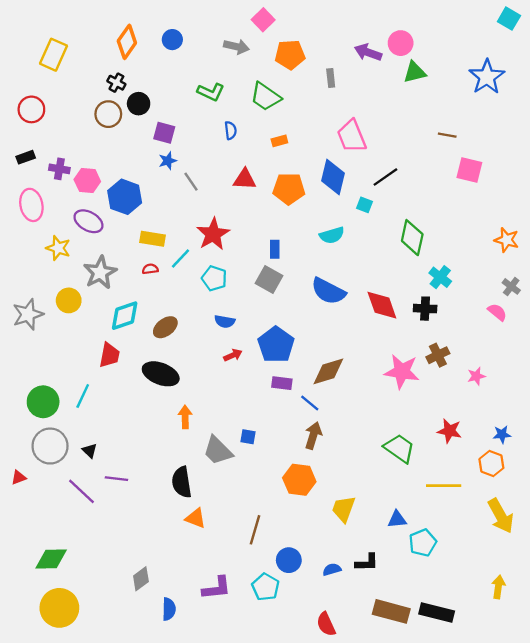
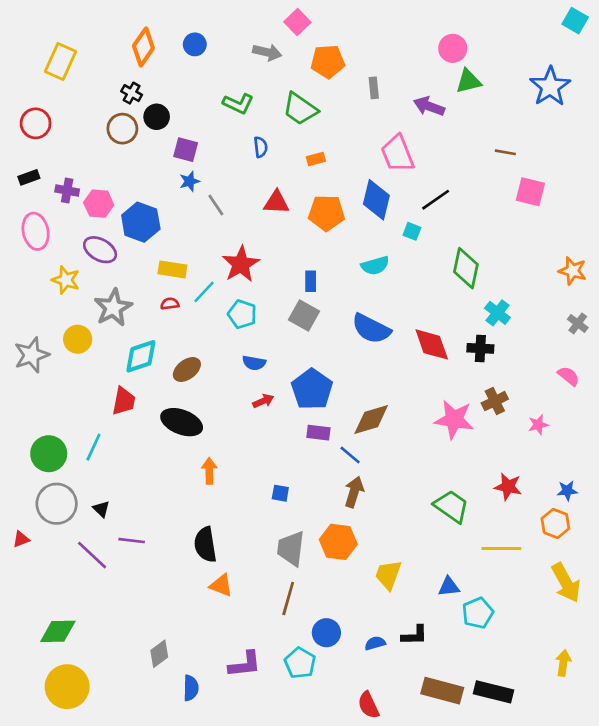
purple arrow: (368, 52) -> (429, 106), moved
pink semicircle: (497, 312) -> (569, 376), moved
gray trapezoid: (218, 451) -> (291, 548), moved, turned 52

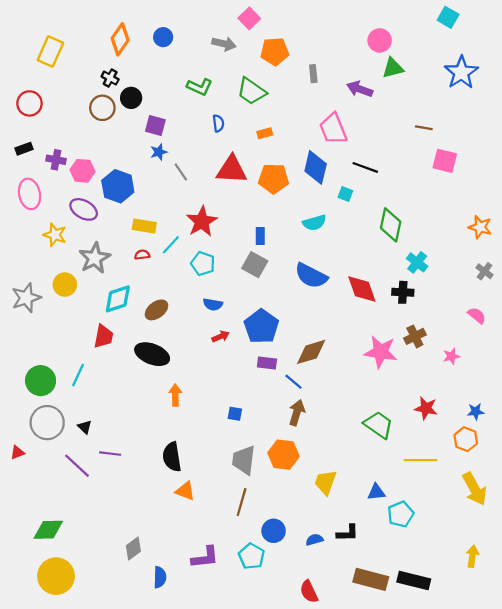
cyan square: (575, 21) -> (448, 17), moved
black line: (436, 200) -> (365, 167), turned 55
red triangle: (276, 202) -> (232, 170), size x1.4

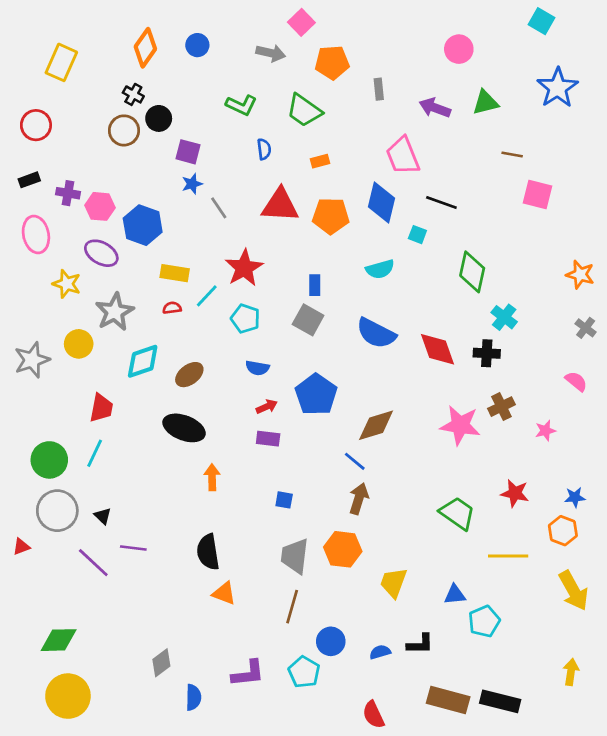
green triangle: (393, 68) -> (485, 102), moved
red trapezoid: (103, 336) -> (101, 408), moved
purple rectangle: (267, 363) -> (268, 439), moved

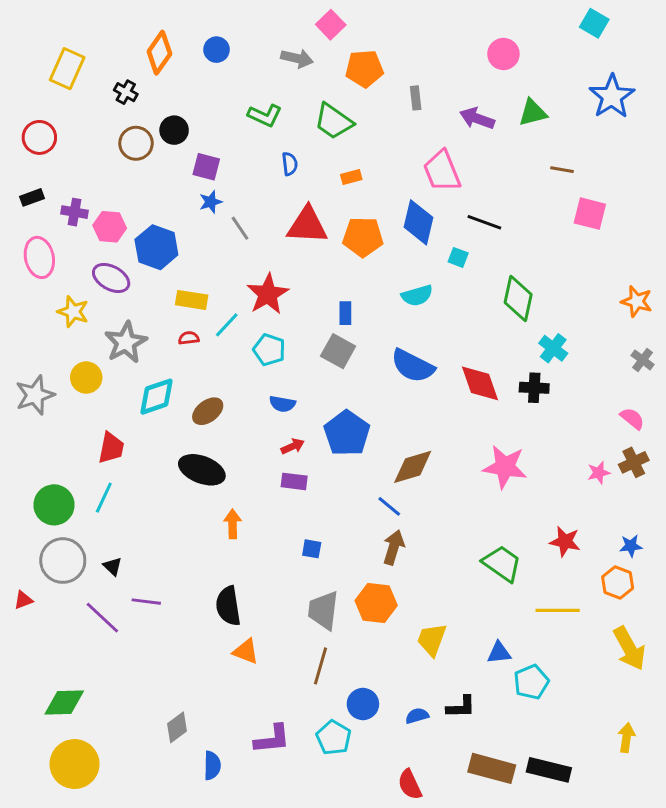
black cross: (133, 94) -> (126, 92), moved
brown cross: (501, 407) -> (634, 462), moved

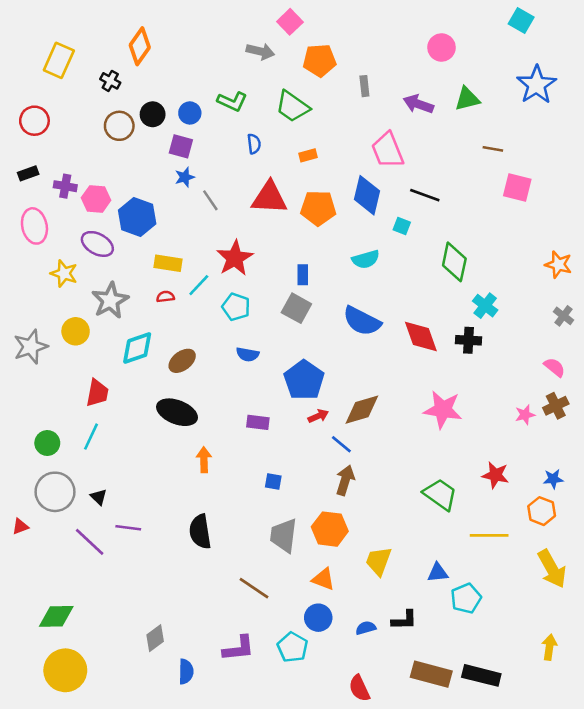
blue circle: (217, 50) -> (190, 113), moved
red arrow: (293, 446) -> (318, 416), moved
green circle: (54, 505) -> (47, 443), size x0.7
orange triangle: (246, 651) -> (323, 579), moved
brown line: (320, 666) -> (254, 588), moved, turned -72

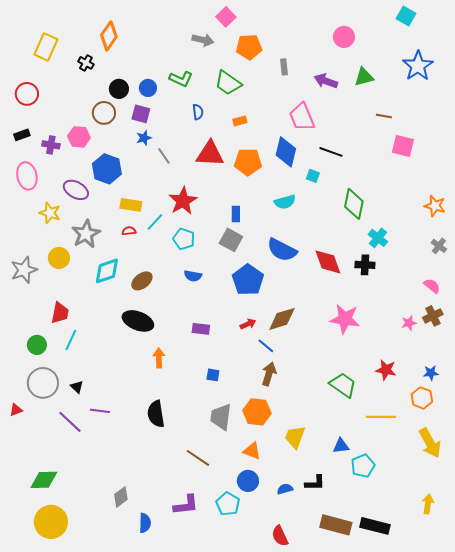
brown circle: (119, 126) -> (104, 113), moved
pink hexagon: (96, 199) -> (79, 137), moved
blue pentagon: (304, 380) -> (248, 280), moved
red trapezoid: (97, 393) -> (60, 313), moved

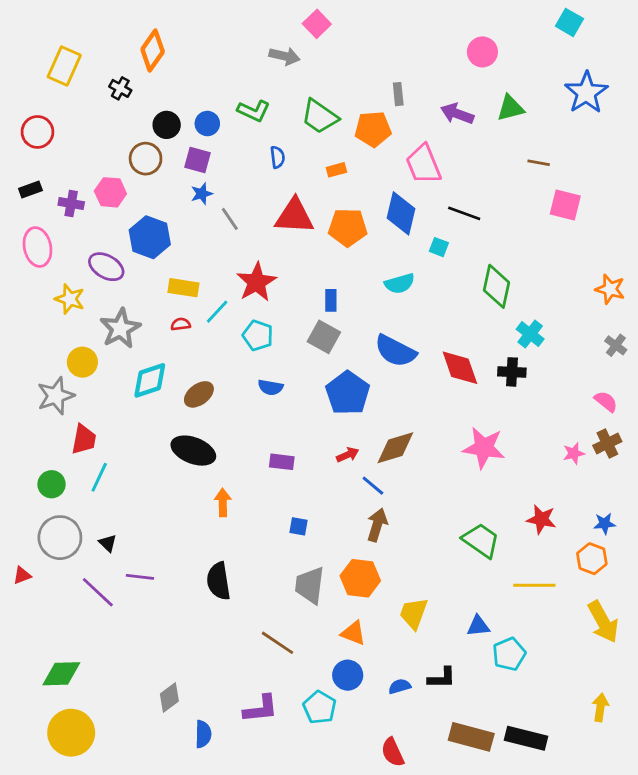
orange pentagon: (249, 47) -> (373, 129), moved
gray star: (24, 270) -> (56, 396), moved

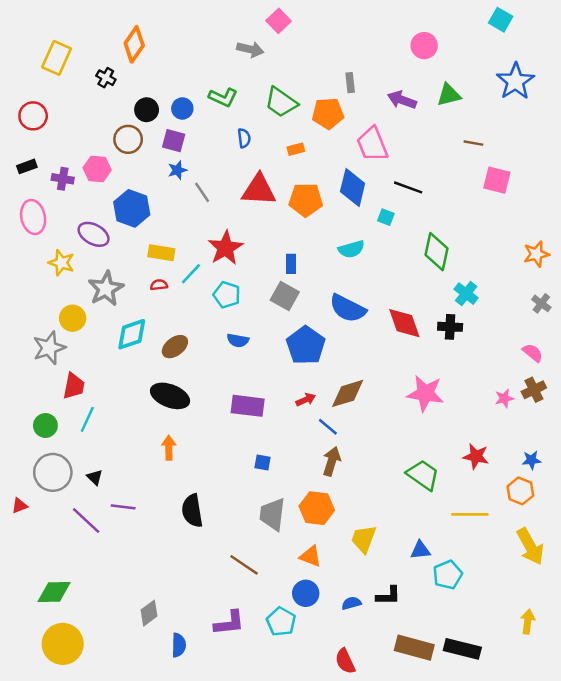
orange star: (610, 289) -> (536, 254), turned -30
purple rectangle: (282, 462) -> (248, 406), size x1.5
orange arrow: (223, 502) -> (169, 448), moved

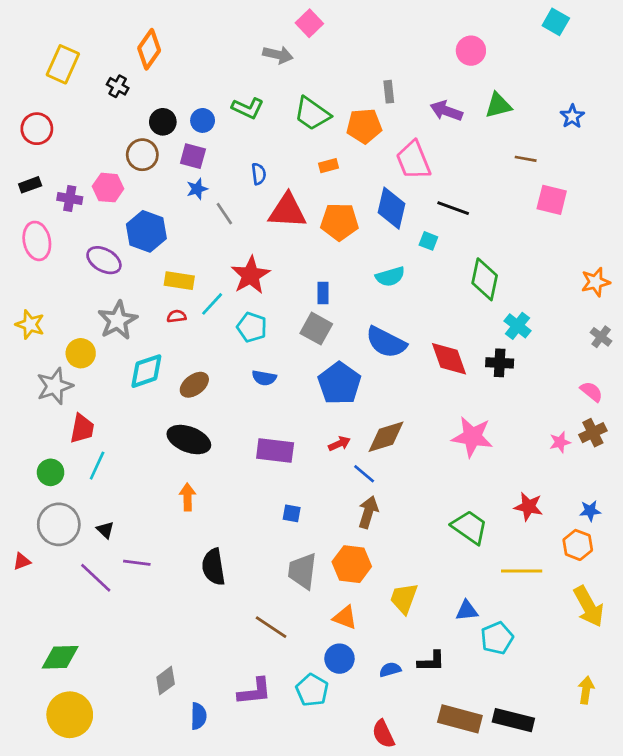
blue star: (515, 81) -> (572, 116), moved, size x0.6
blue semicircle: (244, 138) -> (259, 174), moved
yellow star: (61, 263) -> (30, 324), moved

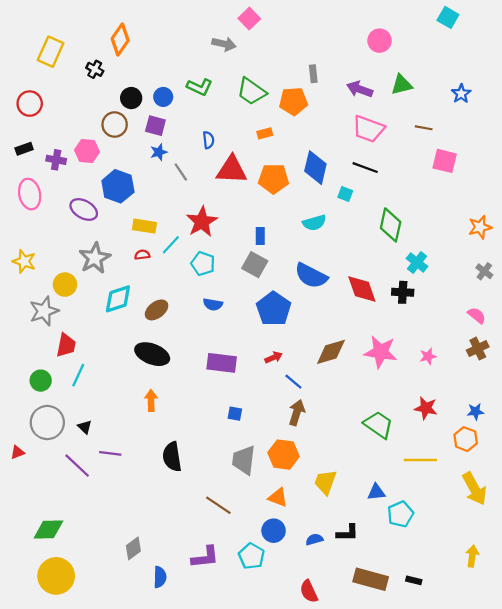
pink trapezoid: (413, 160) -> (368, 129), moved, turned -48
brown diamond: (386, 437) -> (331, 352), moved
pink star: (560, 442) -> (428, 356), moved
black rectangle: (513, 720) -> (414, 580), size x0.5

